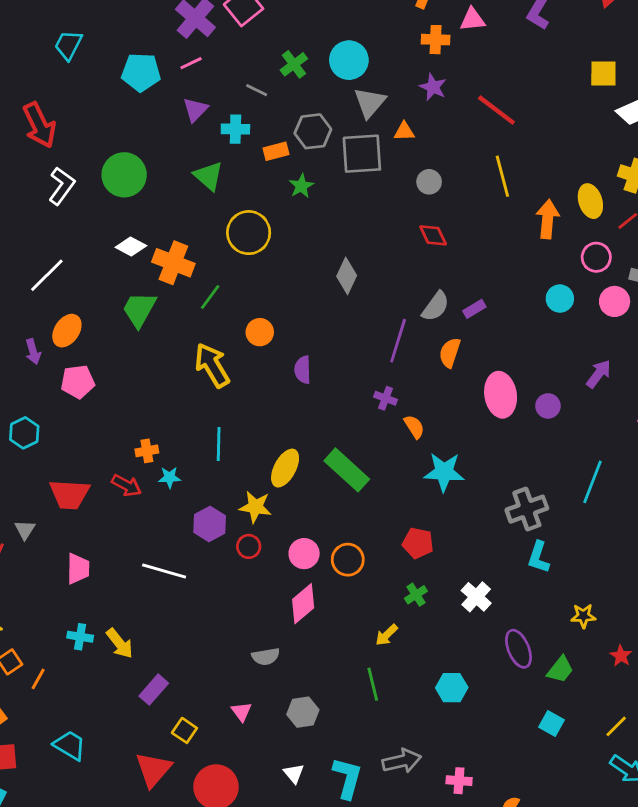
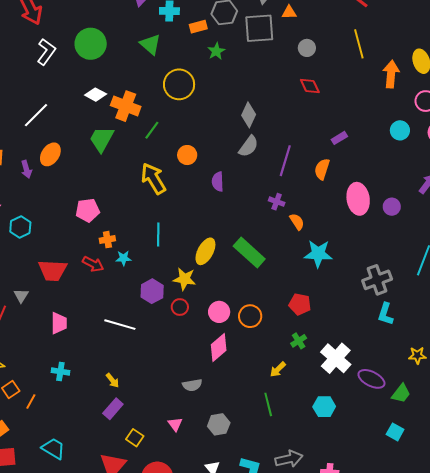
gray semicircle: (436, 306) -> (249, 146), moved
pink pentagon: (78, 382) -> (88, 210), moved
white cross: (476, 597) -> (336, 358), moved, size x1.4
yellow arrow: (120, 643) -> (113, 380), moved, size x0.7
purple ellipse: (518, 649) -> (371, 379), turned -40

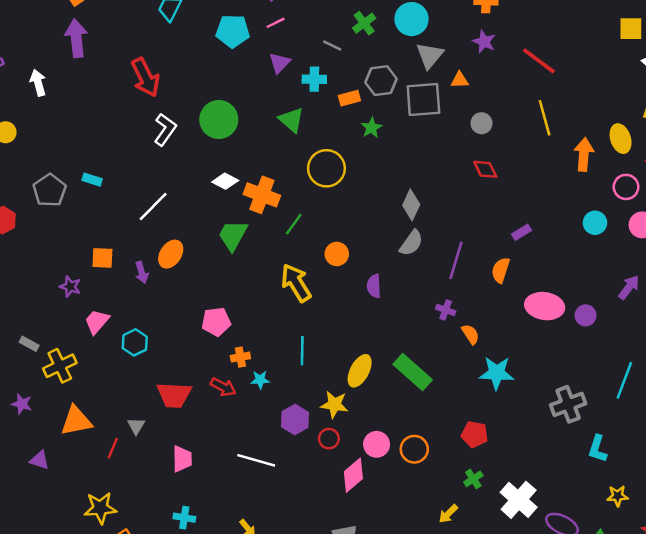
pink ellipse: (358, 199) -> (545, 306), turned -72
cyan L-shape: (385, 314) -> (598, 449), moved
pink diamond: (219, 347) -> (353, 475), moved

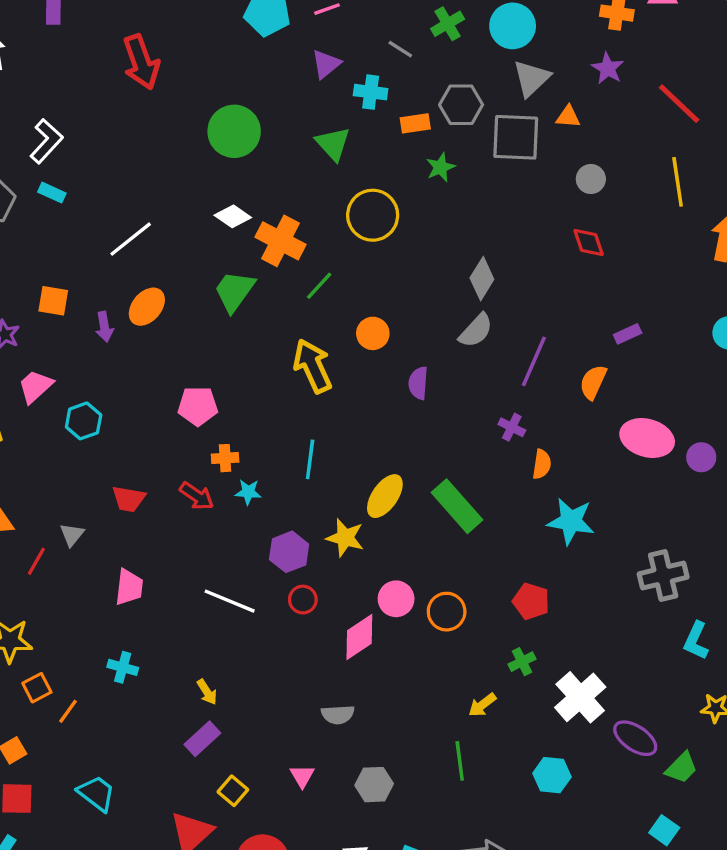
white L-shape: (165, 130) -> (46, 141), moved
orange semicircle: (471, 334) -> (542, 464), turned 35
red trapezoid: (174, 395) -> (129, 499), size x0.7
red circle: (329, 439) -> (303, 600), moved

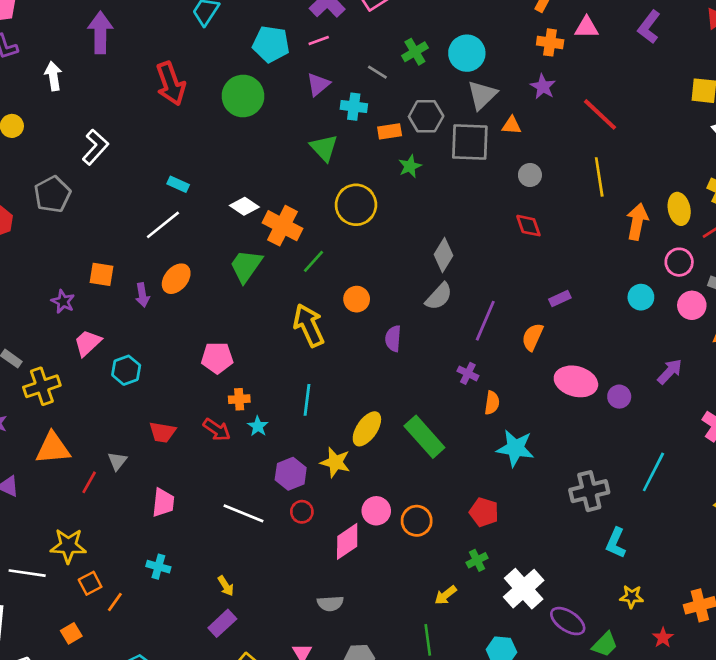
green circle: (234, 131) -> (243, 96), moved
cyan rectangle: (52, 193) -> (178, 184), moved
cyan star: (248, 492) -> (258, 426), turned 30

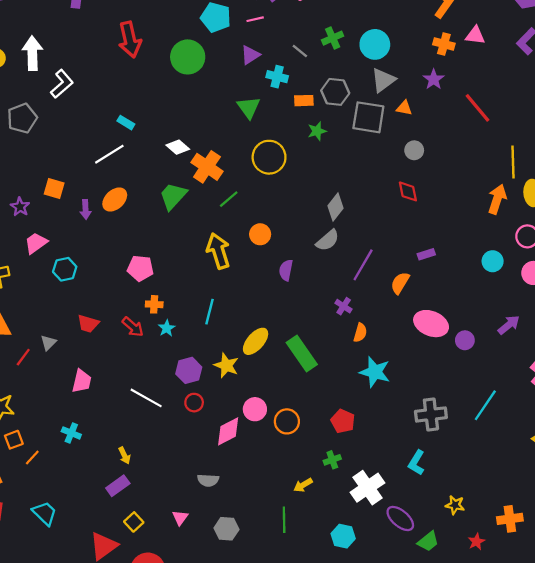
white arrow: (53, 76) -> (32, 53), moved, size x1.4
yellow line: (599, 177) -> (513, 162), moved
cyan L-shape: (616, 543) -> (416, 463), moved

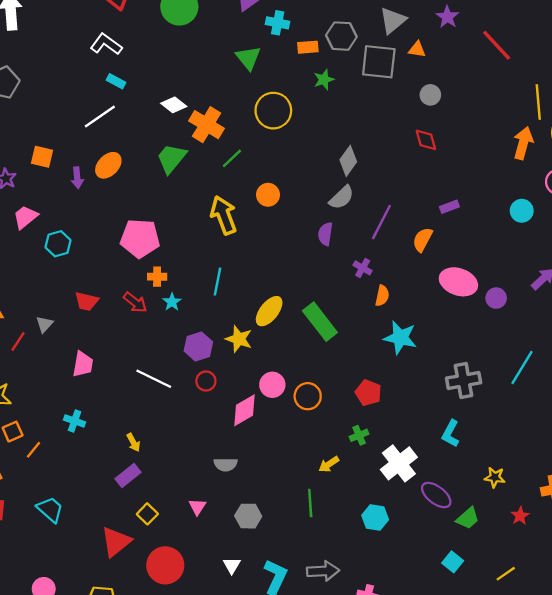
white L-shape: (62, 84) -> (106, 44), moved, turned -100
pink pentagon: (140, 268) -> (140, 238), size x1.4
purple semicircle: (286, 270) -> (325, 234), moved

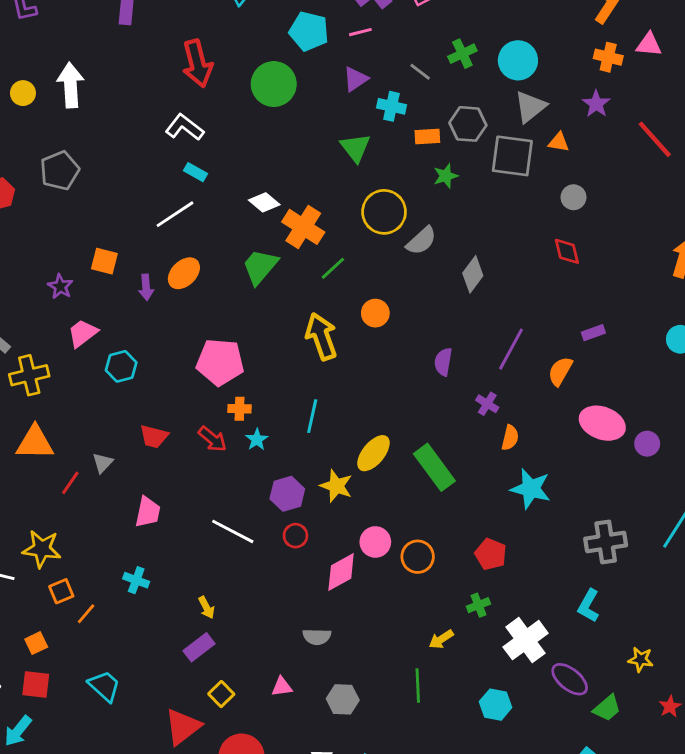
gray semicircle: (342, 197) -> (421, 241), moved
pink triangle: (197, 507) -> (282, 687), turned 48

